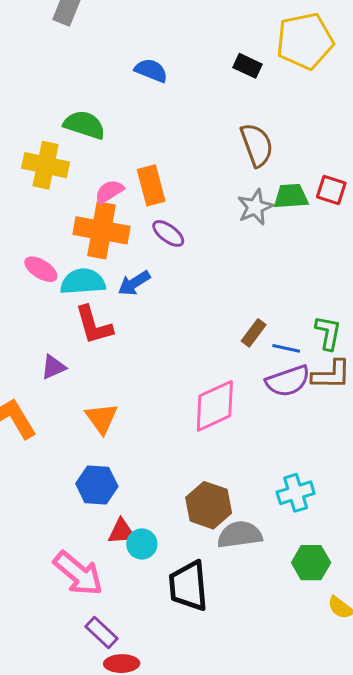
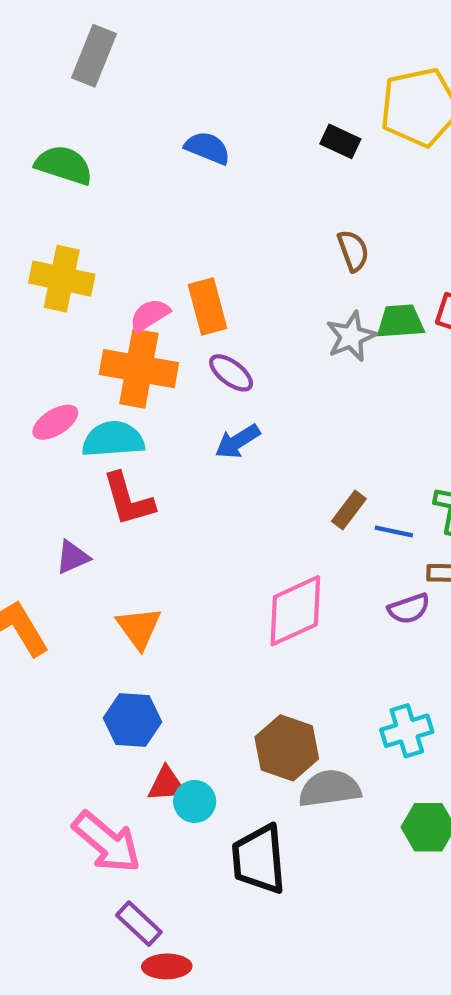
green semicircle: (84, 125) -> (64, 165), moved
brown semicircle: (257, 145) -> (353, 251), size x0.7
pink ellipse: (41, 269) -> (55, 422), turned -64
blue arrow: (134, 283) -> (237, 441), moved
purple semicircle: (288, 381) -> (409, 609), moved, size x0.7

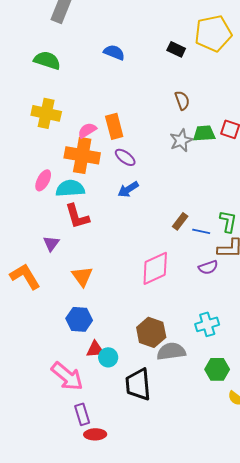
pink ellipse: (55, 422) -> (43, 180), turned -30
purple triangle: (72, 557) -> (51, 243), turned -30
purple rectangle: (139, 924) -> (82, 414), turned 30

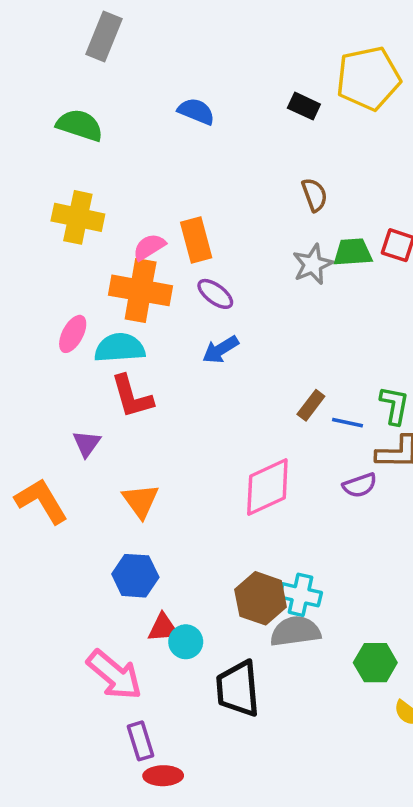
cyan cross: (207, 324) -> (301, 595), moved, turned 30

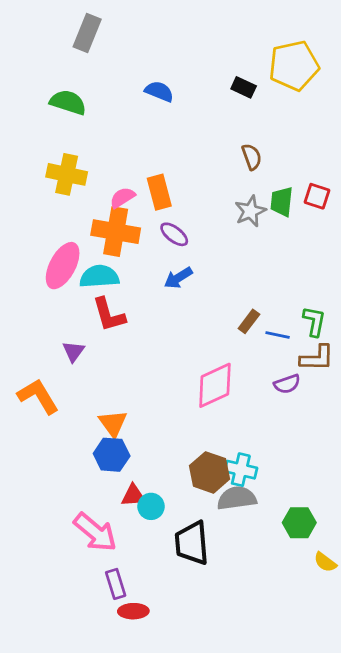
green trapezoid: (353, 252) -> (282, 202), turned -80
pink ellipse: (73, 334) -> (63, 266), size x1.6
orange triangle: (141, 501) -> (113, 423), moved

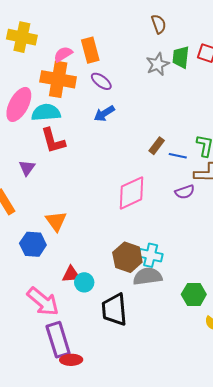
blue hexagon: (112, 455) -> (33, 244), moved
purple rectangle: (116, 584) -> (58, 340), size x1.6

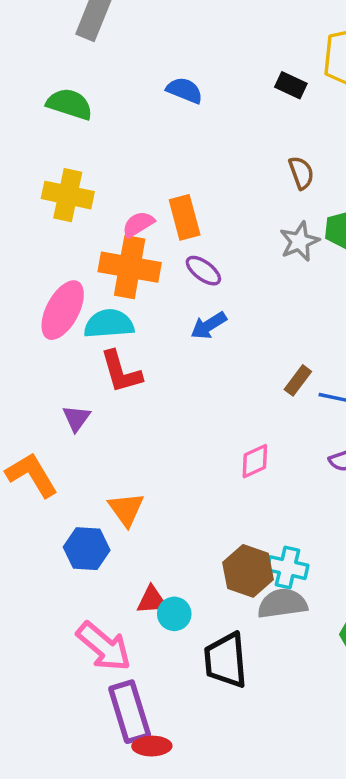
pink diamond: (131, 193) -> (255, 461), size x0.6

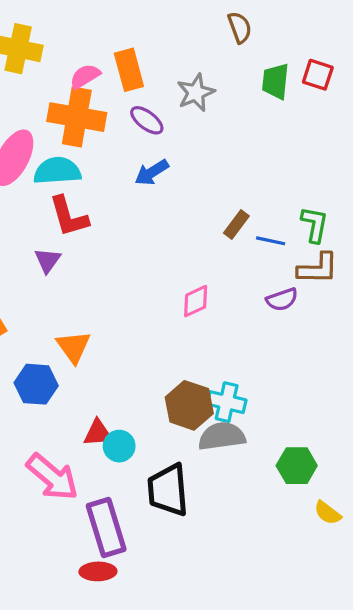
gray star: (300, 241) -> (196, 93), moved
purple triangle: (76, 418) -> (47, 260), moved
purple rectangle: (130, 712) -> (106, 527), moved

